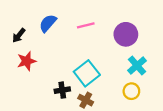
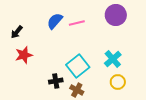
blue semicircle: (48, 23) -> (55, 21), moved
purple circle: (126, 34) -> (116, 15), moved
cyan cross: (137, 66) -> (113, 59), moved

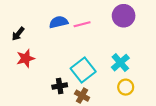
blue semicircle: (55, 21) -> (59, 22), turned 36

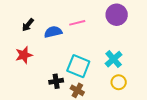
blue semicircle: (59, 22) -> (53, 32), moved
black arrow: (18, 34) -> (28, 25), moved
cyan square: (83, 70) -> (78, 66), turned -30

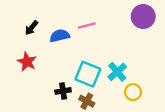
purple circle: (117, 15) -> (143, 16), moved
red star: (24, 55) -> (27, 62), turned -30
cyan cross: (114, 59) -> (117, 72), moved

